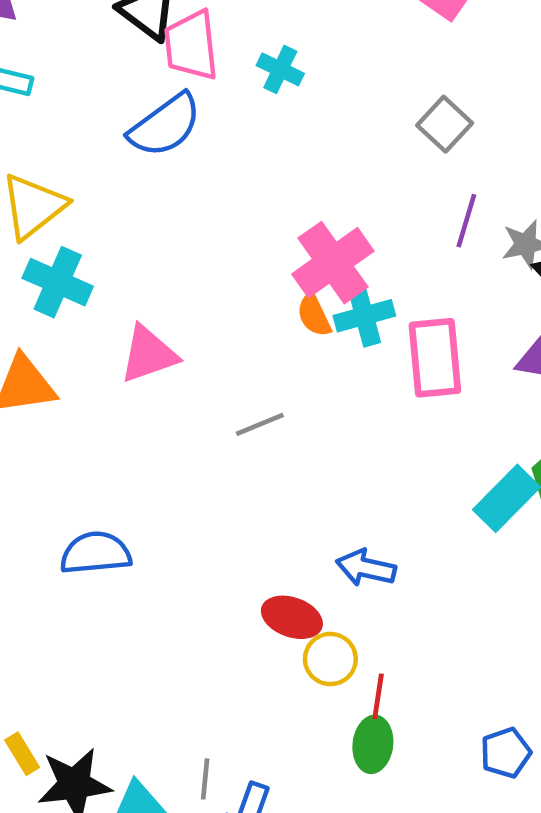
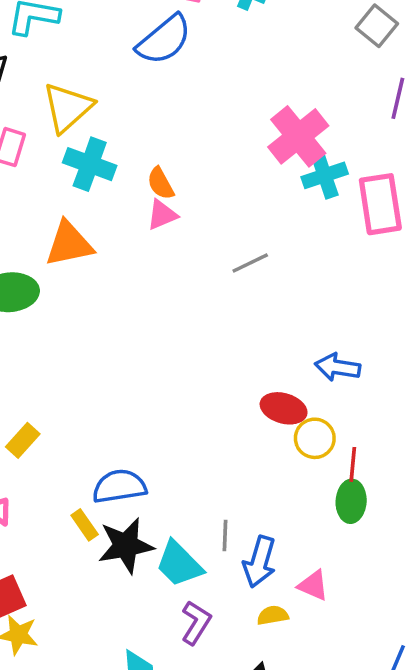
orange semicircle: (314, 315) -> (161, 183), moved
pink triangle: (148, 354) -> (162, 215), size x0.7
blue semicircle: (96, 553) -> (119, 486), moved

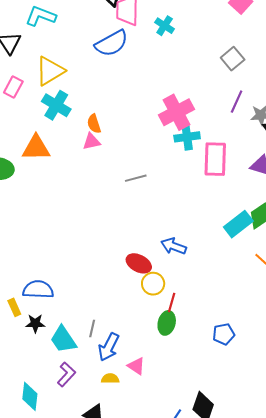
black star: (126, 546) -> (35, 323), size x0.6

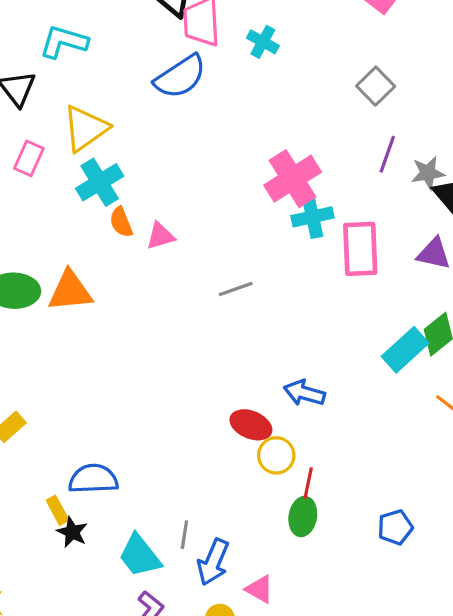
cyan cross: (56, 105) -> (100, 182), turned 32
orange semicircle: (94, 124) -> (121, 222), moved
orange triangle: (36, 148) -> (70, 291), moved
black star: (35, 323) -> (72, 532), moved, turned 30

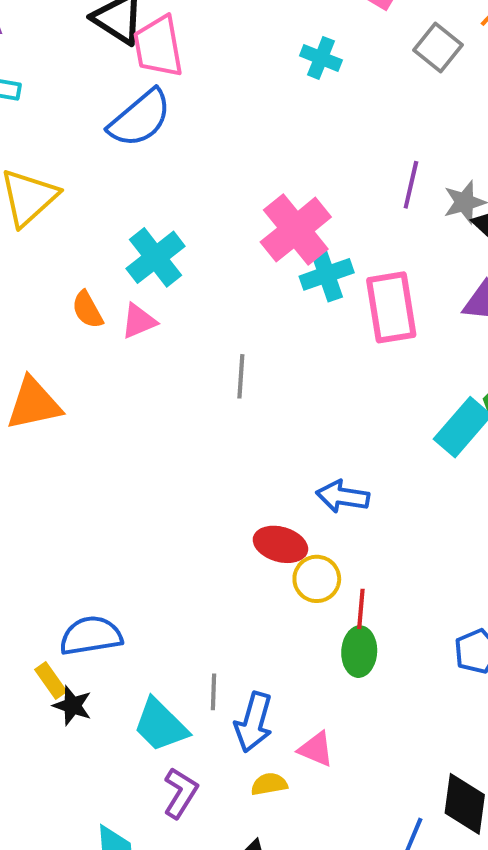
cyan cross: (263, 42) -> (321, 58), moved
gray square: (376, 86) -> (438, 48), moved
cyan cross: (100, 182) -> (155, 257), moved
gray line: (236, 289) -> (241, 376), turned -60

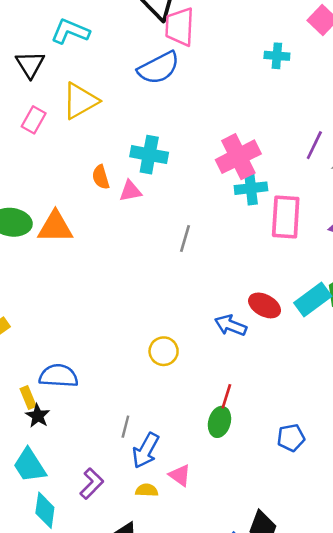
cyan cross: (321, 58) -> (277, 56), turned -30
cyan cross: (155, 257) -> (149, 155), turned 36
red ellipse: (280, 544) -> (265, 305), moved
yellow circle: (317, 579) -> (164, 351), moved
cyan trapezoid: (161, 725) -> (29, 465), moved

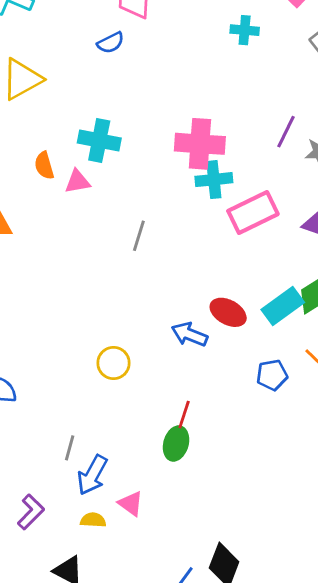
blue semicircle: (159, 68) -> (111, 43), size x0.6
pink cross: (238, 157) -> (200, 144), turned 30
pink rectangle: (286, 217) -> (253, 212), turned 60
blue pentagon: (291, 438) -> (272, 375), moved

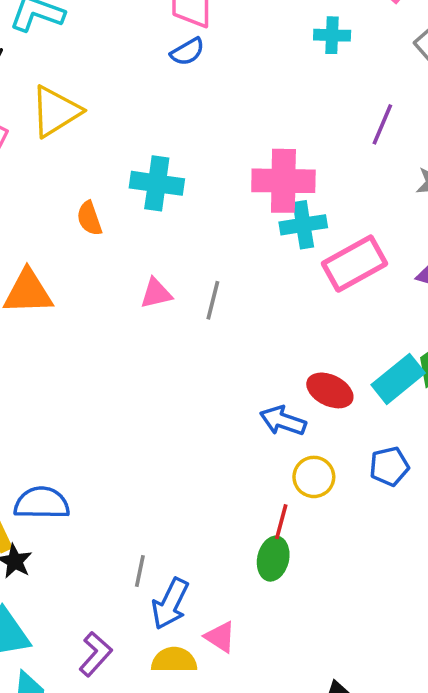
blue semicircle: (111, 43) -> (187, 52), moved
purple line: (286, 132) -> (382, 124), moved
pink triangle: (77, 182) -> (156, 293), moved
yellow circle: (114, 363) -> (314, 477), moved
yellow semicircle: (93, 520) -> (174, 660), size x1.4

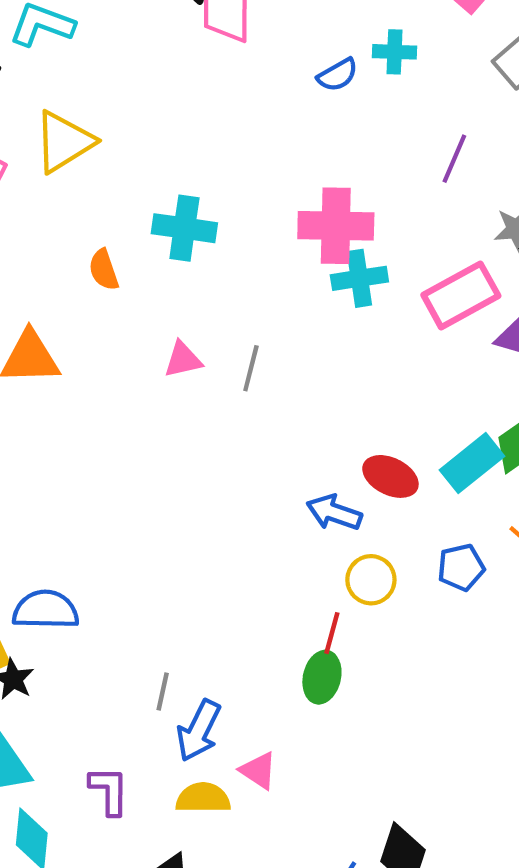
blue semicircle: (187, 52) -> (338, 75), moved
pink rectangle: (355, 264) -> (461, 295), moved
purple L-shape: (95, 654) -> (109, 791), turned -42

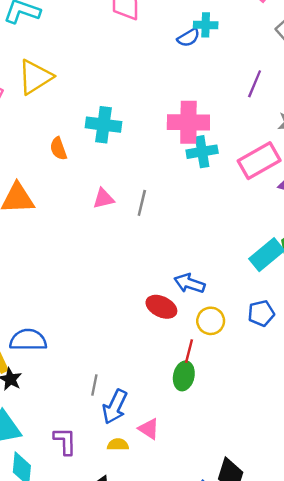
cyan cross: (394, 52) -> (206, 25), moved
red ellipse: (390, 476) -> (161, 307), moved
yellow semicircle: (203, 798) -> (118, 445), size x0.7

